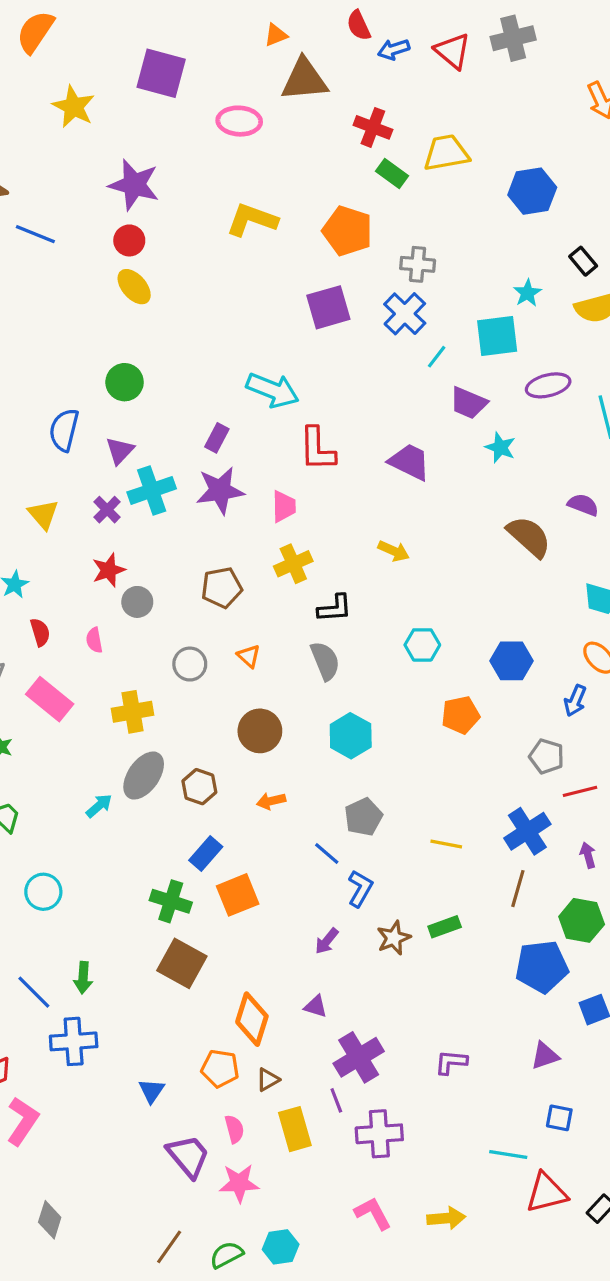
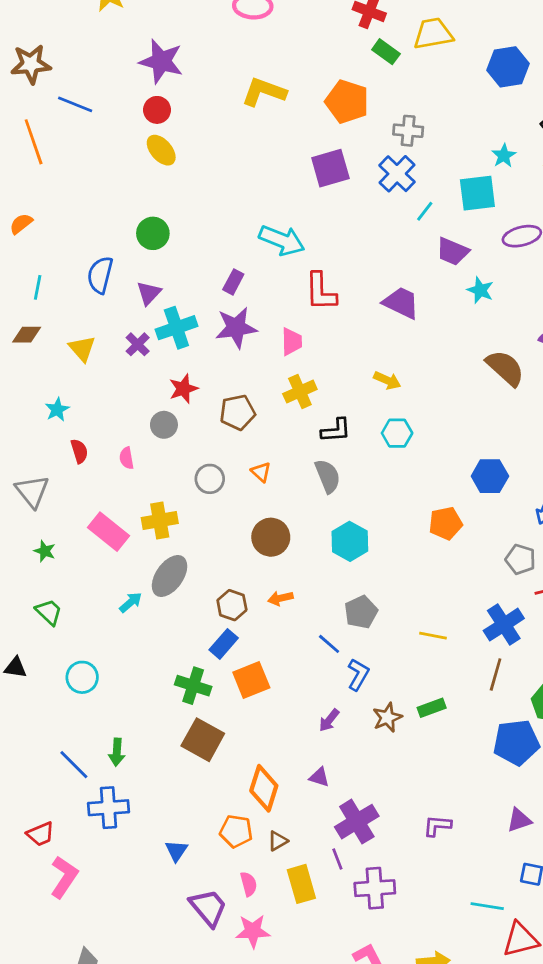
red star: (109, 570) -> (183, 389), moved
cyan hexagon: (422, 645) -> (397, 433), moved
pink rectangle: (50, 699) -> (108, 532), moved
brown hexagon: (199, 787) -> (232, 605), moved

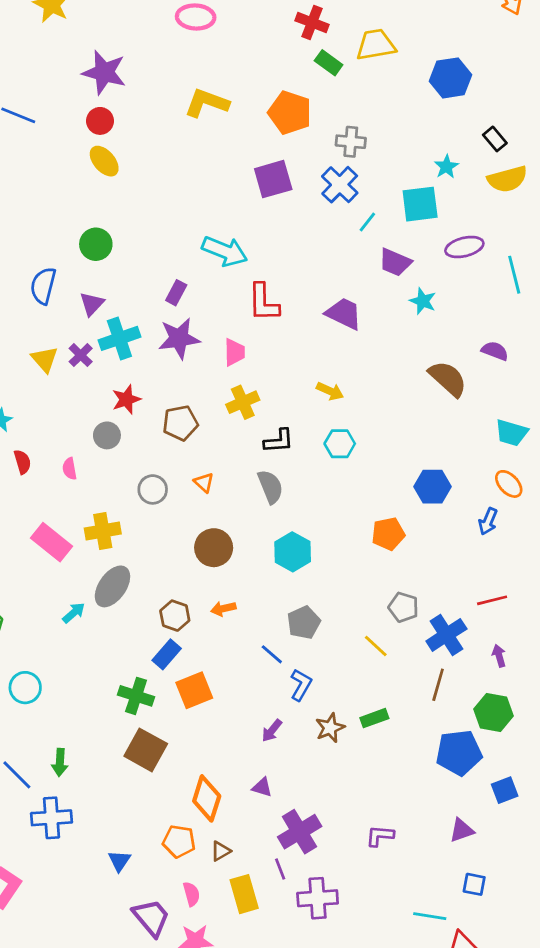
yellow triangle: (82, 348) -> (45, 359), moved
gray pentagon: (520, 559) -> (403, 607), moved
yellow line: (433, 636) -> (376, 646), turned 32

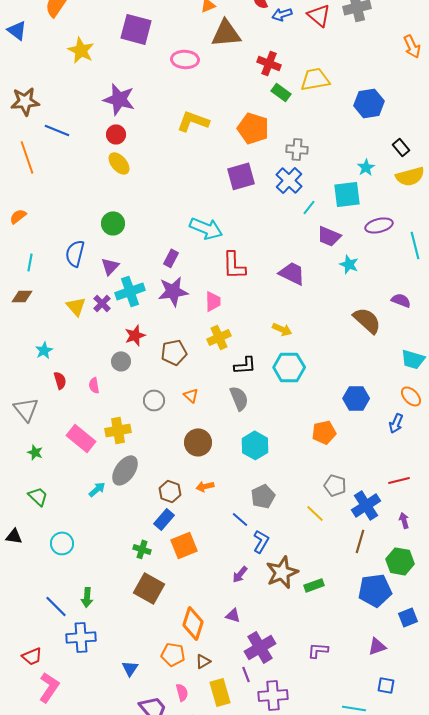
cyan hexagon: (340, 444) -> (289, 367), size x1.4
green cross: (136, 696) -> (142, 549), size x0.7
green rectangle: (374, 718) -> (314, 585), moved
brown star: (330, 728) -> (282, 572), size x1.5

